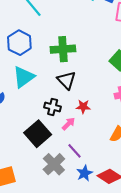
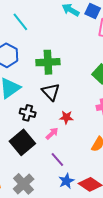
black cross: (53, 107) -> (28, 113), moved
gray cross: (54, 164) -> (24, 184), moved

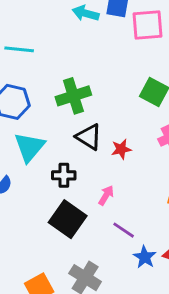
cyan line: (20, 22) -> (19, 49), turned -30
red star: (66, 117) -> (121, 149), moved

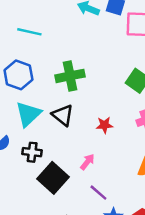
black triangle: (89, 137) -> (63, 115), moved
black cross: (64, 175) -> (32, 152), moved

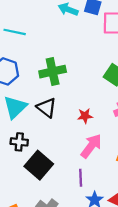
pink arrow: (87, 162) -> (91, 146), moved, size x1.6
purple line: (98, 193) -> (81, 178), turned 48

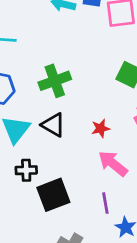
pink arrow: (91, 146) -> (113, 164), turned -80
black square: (39, 165) -> (53, 195), turned 36

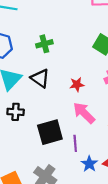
green cross: (55, 81) -> (44, 44), size x0.7
black square: (53, 195) -> (50, 132), moved

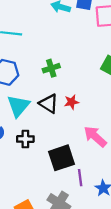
red star: (77, 85) -> (72, 102), moved
purple line: (75, 143) -> (80, 178), moved

